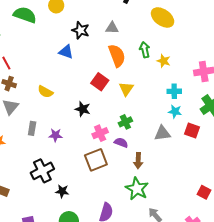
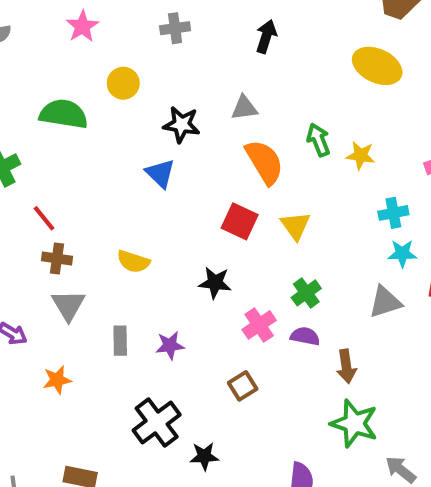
yellow ellipse: (163, 17) -> (377, 66), moved
blue triangle: (66, 52) -> (160, 173), turned 35
brown square: (96, 160) -> (243, 386), moved, size x0.6

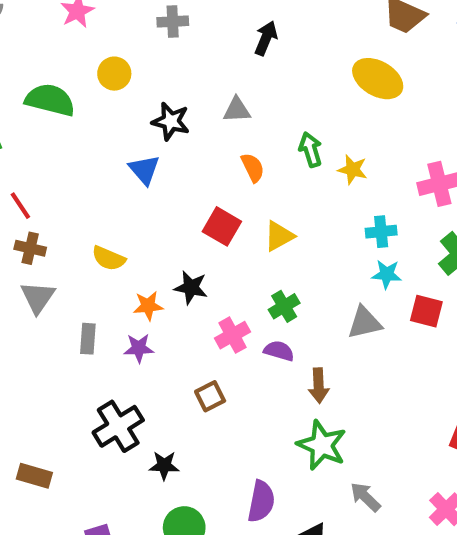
orange semicircle: (264, 162) -> (253, 168), size x0.6
yellow triangle: (296, 226) -> (279, 236), turned 32
orange star: (57, 380) -> (148, 306), moved

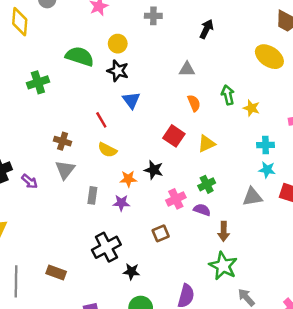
black star: (171, 121) -> (118, 71), moved
red line: (20, 206) -> (101, 120), moved

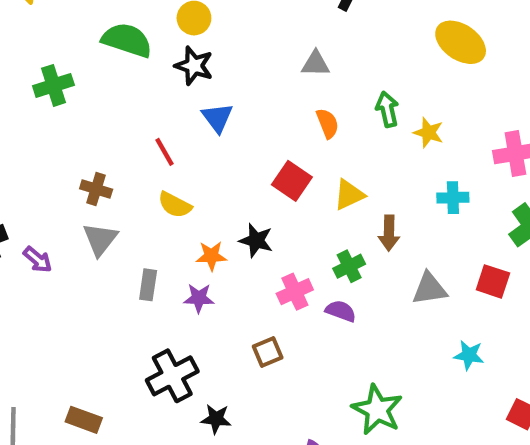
cyan star: (267, 170) -> (469, 355), moved
brown arrow: (224, 231) -> (389, 233), moved

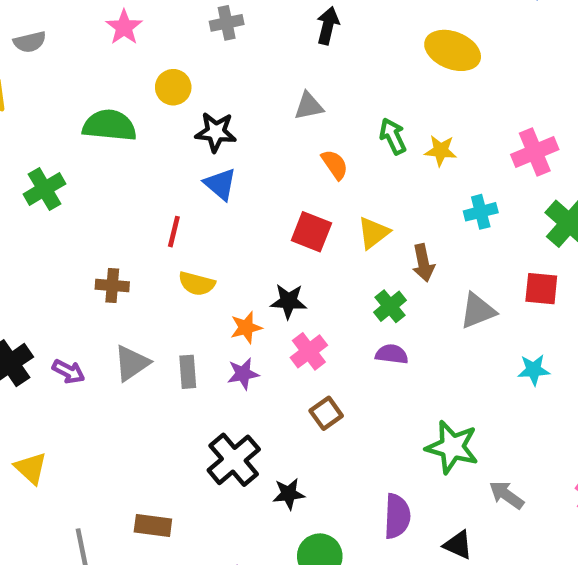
black star: (194, 66) -> (216, 132), moved
red line: (164, 152) -> (174, 232), turned 56
gray triangle: (100, 239) -> (132, 363), moved, turned 30
pink cross: (295, 292) -> (309, 351), moved

